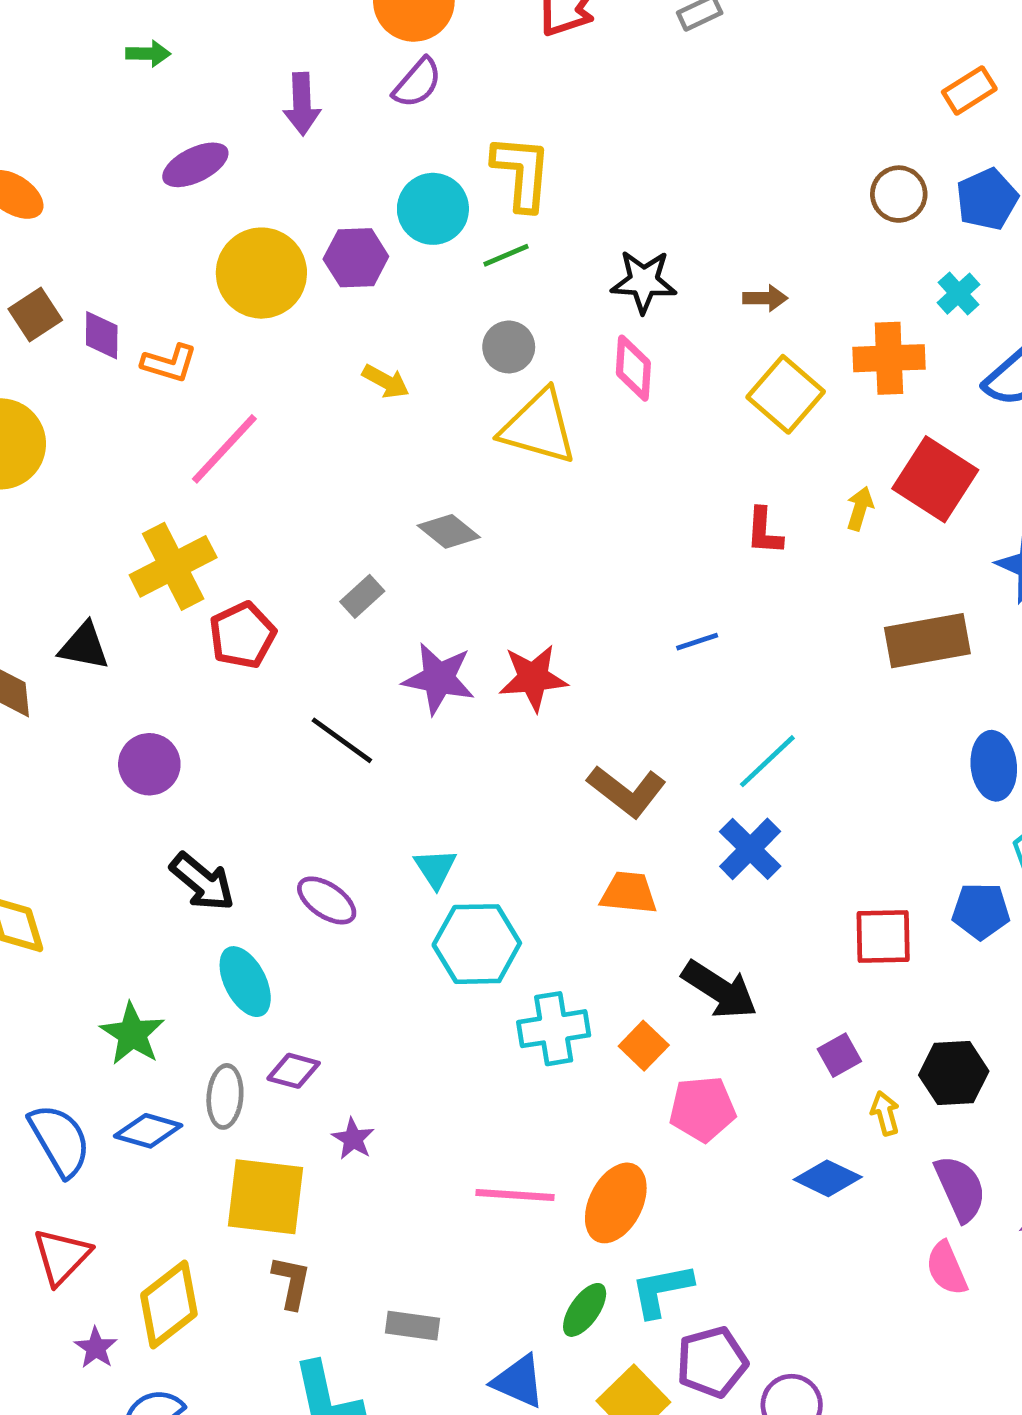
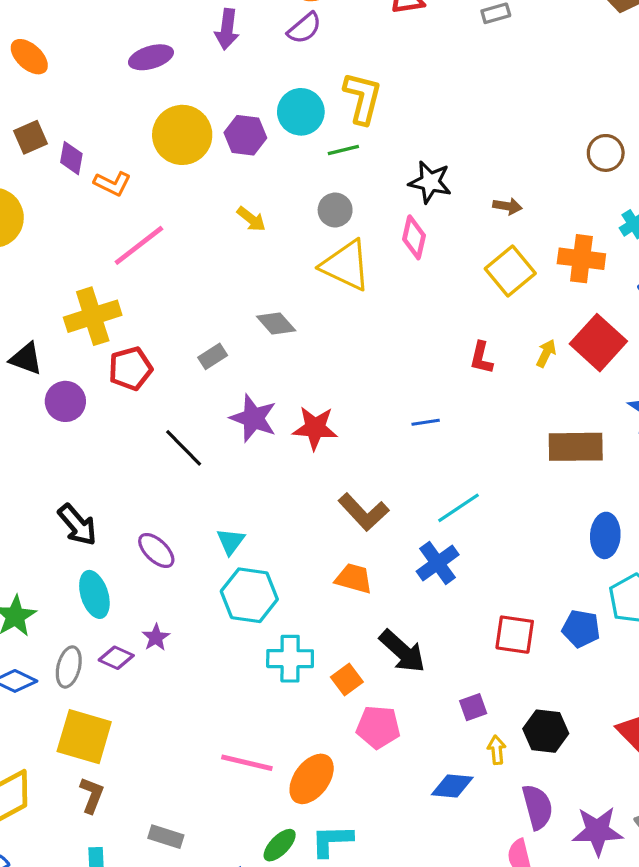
purple circle: (149, 764) -> (65, 401), moved
purple star: (353, 1139) -> (156, 637), moved
blue diamond: (828, 1178) -> (452, 786), turned -30

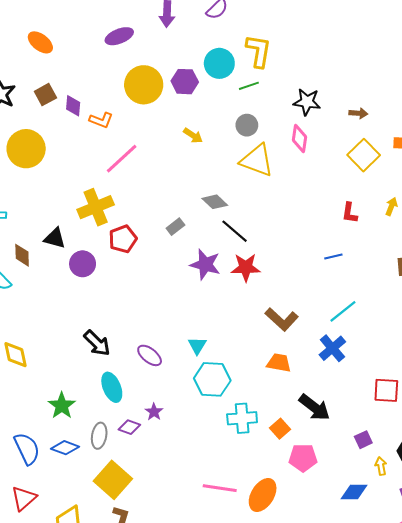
blue line: (426, 422) -> (333, 256), moved
black line: (184, 448) -> (235, 231), moved
yellow square: (84, 737) -> (113, 480), turned 30

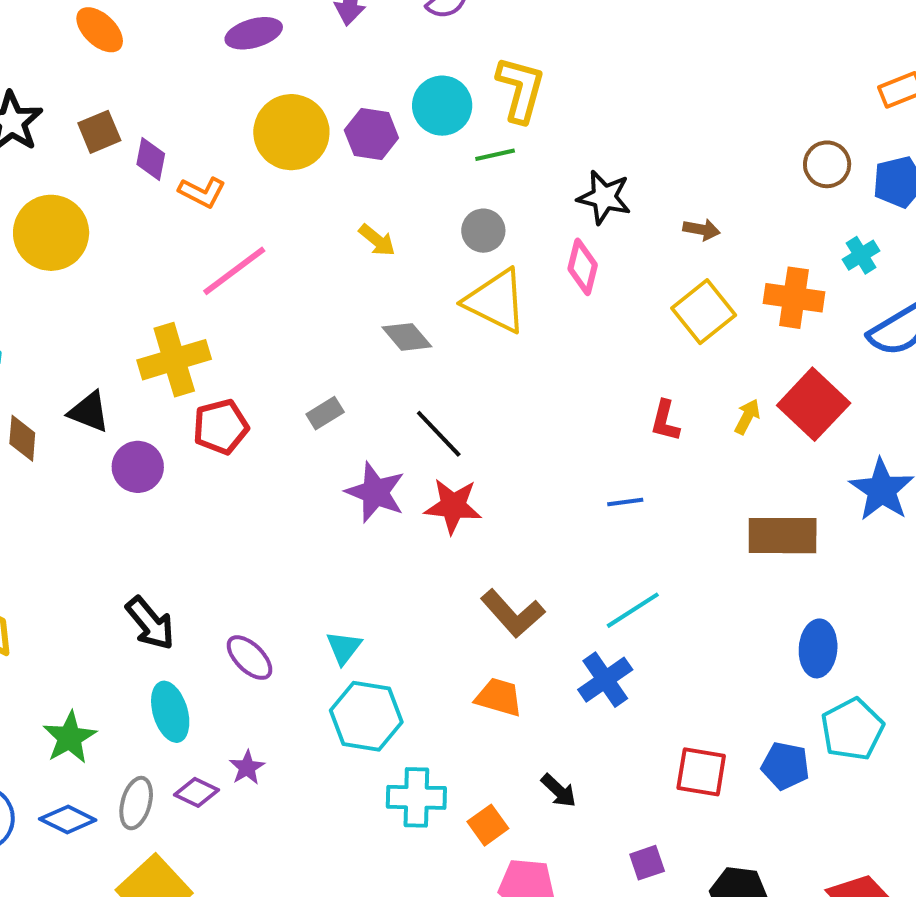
gray diamond: (215, 202) -> (407, 337), moved
black arrow: (314, 407) -> (559, 791), size x0.6

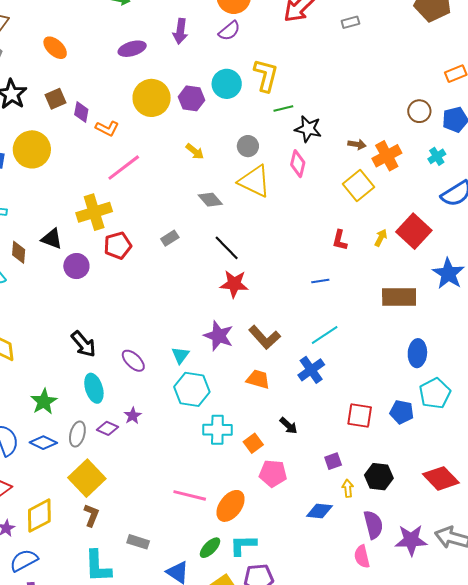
green line: (495, 155) -> (283, 109), moved
orange cross: (794, 298) -> (387, 156), moved, turned -36
purple star: (375, 492) -> (219, 336), moved

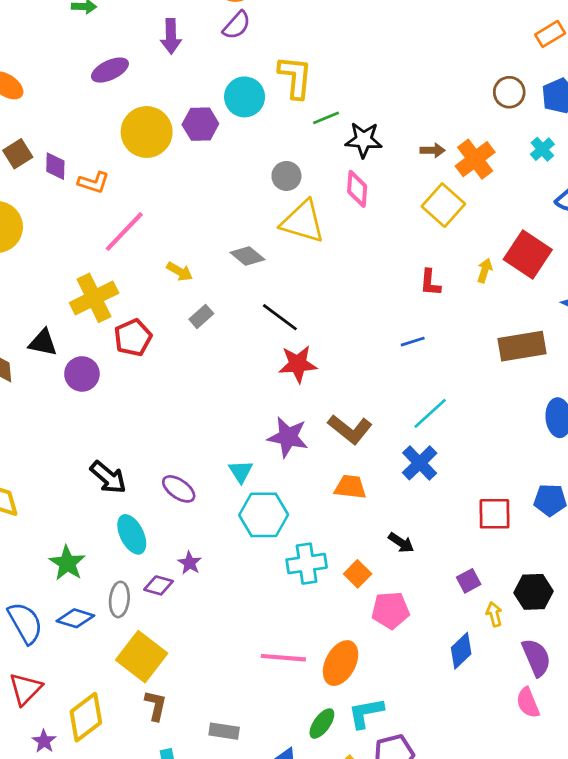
yellow arrow: (195, 151) -> (180, 272), moved
blue diamond: (319, 511) -> (461, 651), turned -40

